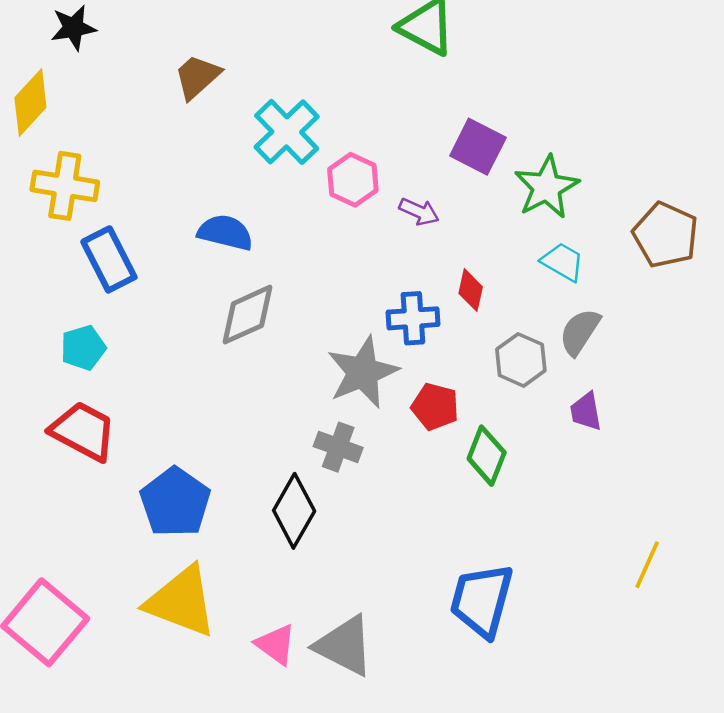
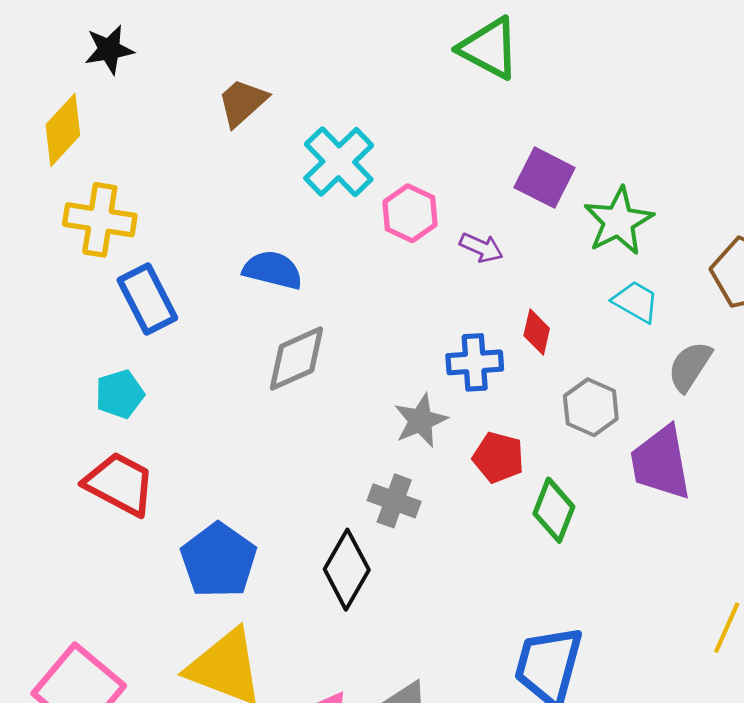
gray semicircle: (580, 332) -> (690, 366), moved
gray star: (363, 372) -> (421, 420), size x0.7
purple trapezoid: (586, 411) -> (661, 463), size x1.8

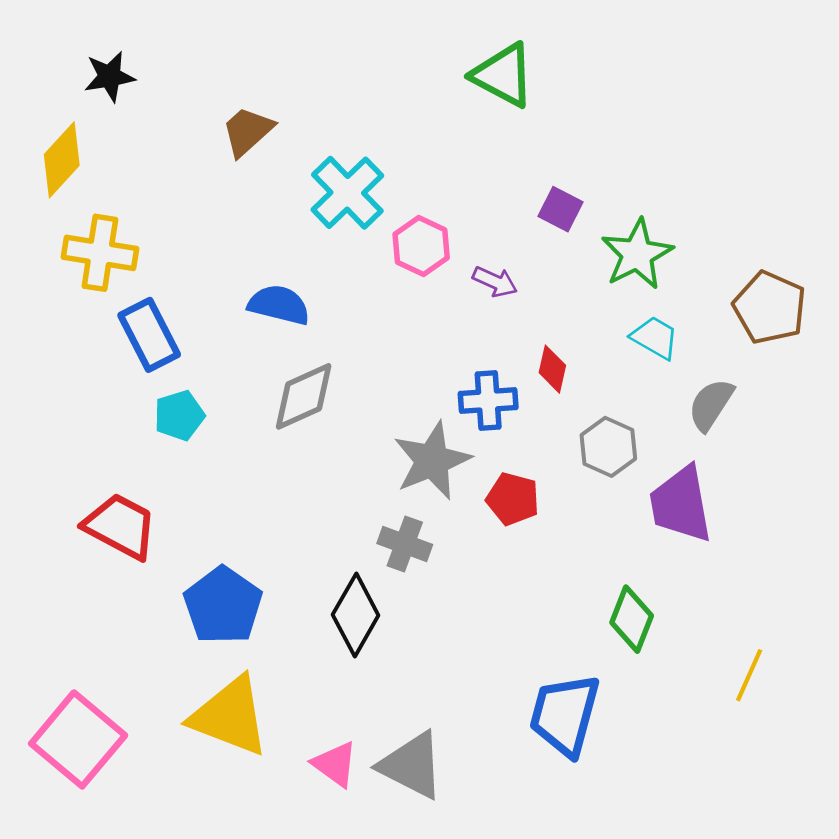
purple square: (545, 178) -> (561, 209), size x0.7
cyan pentagon: (120, 394) -> (179, 416), moved
gray star: (421, 420) -> (432, 461), size x1.4
green diamond: (554, 510) -> (632, 619), moved

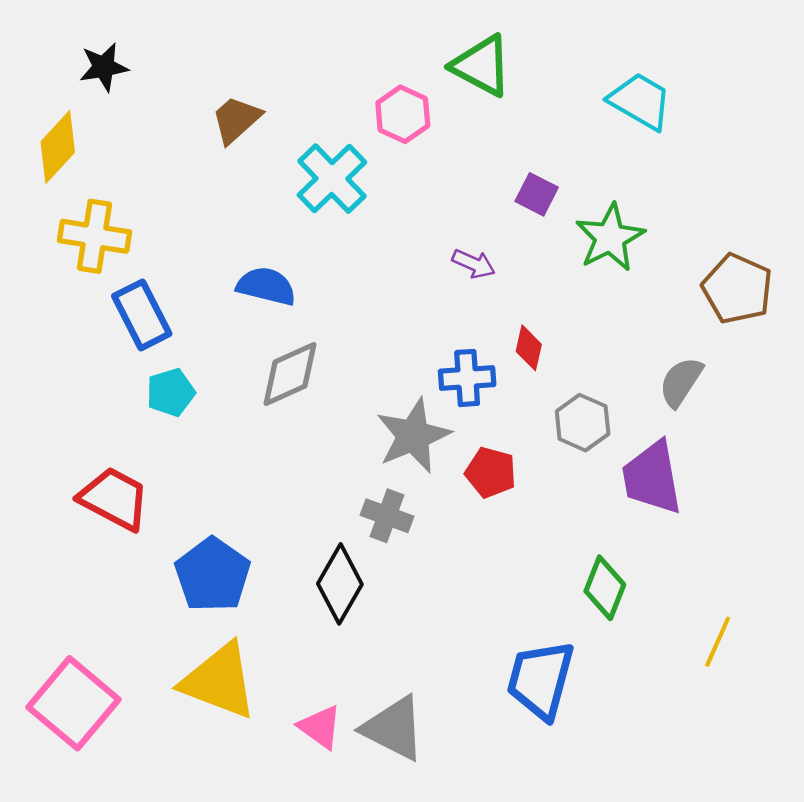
pink hexagon: (421, 246) -> (403, 114), moved
cyan trapezoid: (655, 338) -> (640, 101), moved, size x1.4

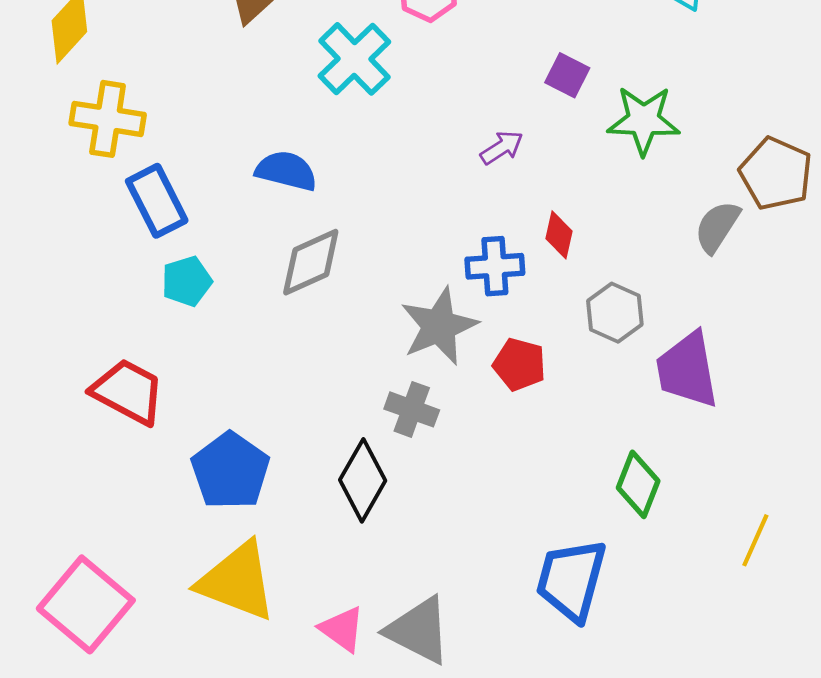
green star: (610, 238) -> (644, 120), turned 30
purple arrow: (474, 264) -> (502, 148), turned -57
gray semicircle: (681, 382) -> (717, 227), moved

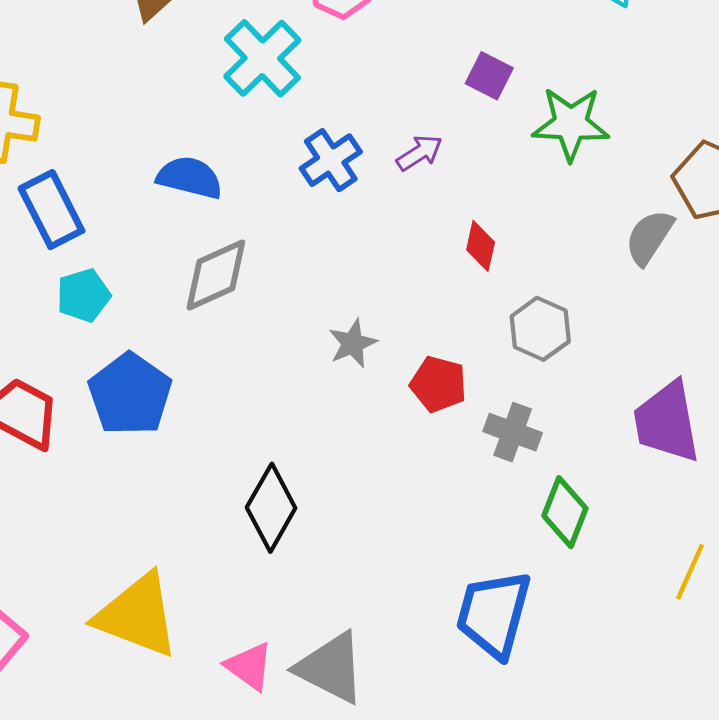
blue cross: (495, 266) -> (331, 160), moved, turned -30
gray star: (439, 326) -> (353, 343), size x0.6
purple trapezoid: (687, 370) -> (667, 422), moved
gray cross: (412, 409) -> (513, 432), moved
blue pentagon: (230, 471) -> (130, 394), moved

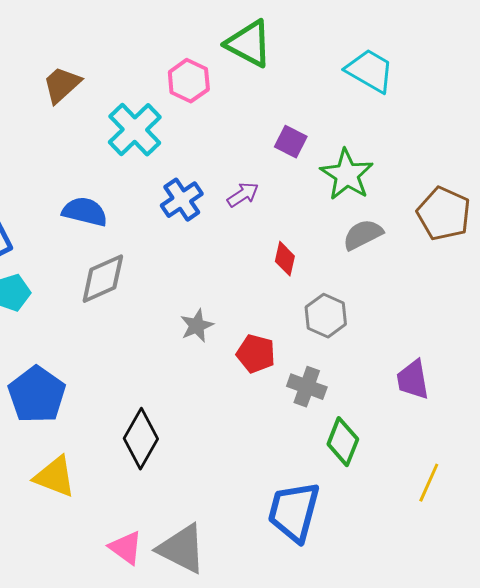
green star: (571, 124) -> (347, 175), turned 30
gray semicircle: (649, 237) -> (363, 235), moved, turned 30
blue pentagon: (130, 394) -> (37, 395), moved
purple trapezoid: (667, 422) -> (413, 380), size x0.7
yellow triangle: (137, 615) -> (55, 477), moved, size x0.7

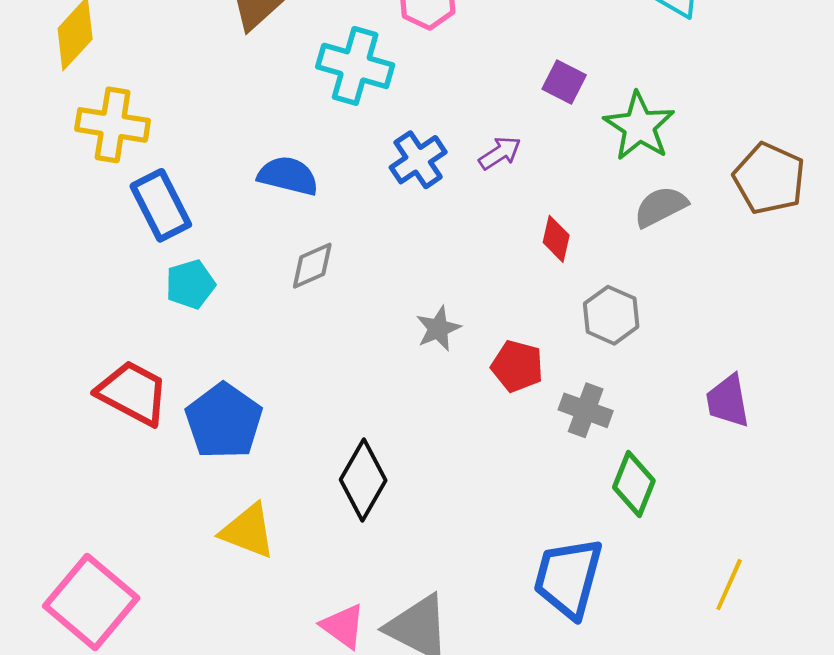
cyan cross: (135, 130) -> (355, 66), turned -30
gray diamond: (103, 279) -> (312, 266), size x0.7
yellow line: (429, 483) -> (729, 585), moved

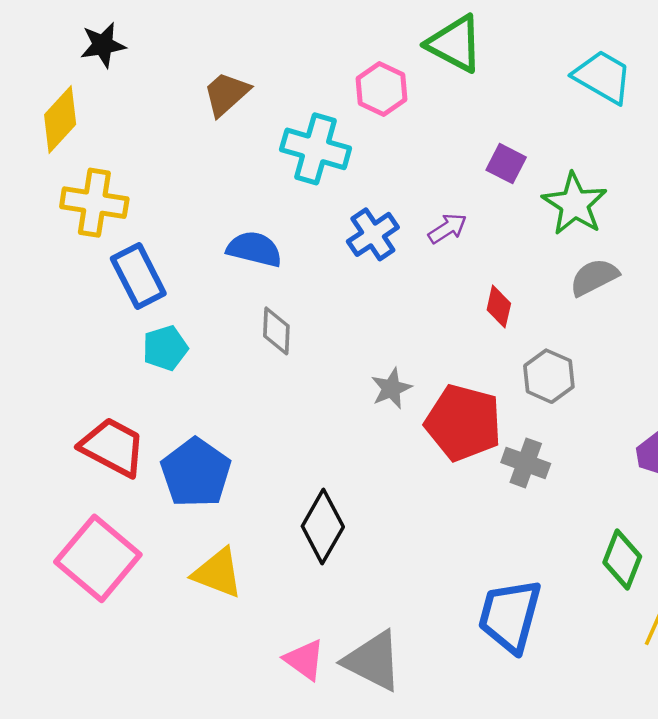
gray diamond: (312, 266) -> (276, 331), turned -63
red pentagon: (517, 366) -> (463, 423), size x1.6
green diamond: (634, 484) -> (622, 560), moved
pink square: (91, 602) -> (98, 558), moved

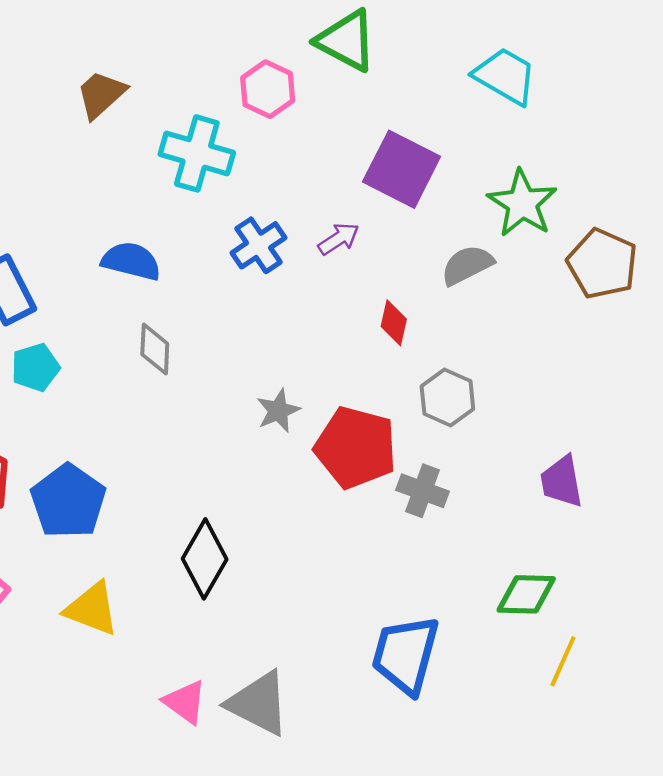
purple square: (506, 164) -> (402, 169), size x1.8
green star: (575, 204) -> (522, 203), moved
gray semicircle: (594, 277) -> (467, 265), moved
green diamond: (622, 560) -> (526, 594), turned 70

